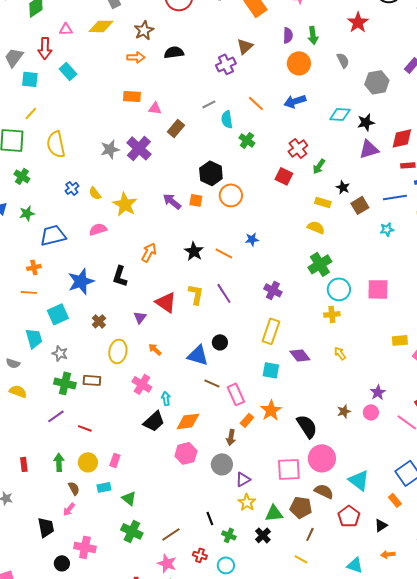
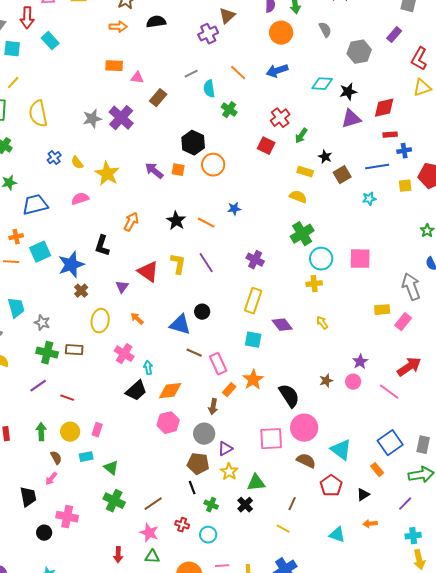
blue star: (81, 281) -> (71, 265), moved
cyan square: (58, 314) -> (40, 252), moved
brown pentagon: (301, 507) -> (198, 464), moved

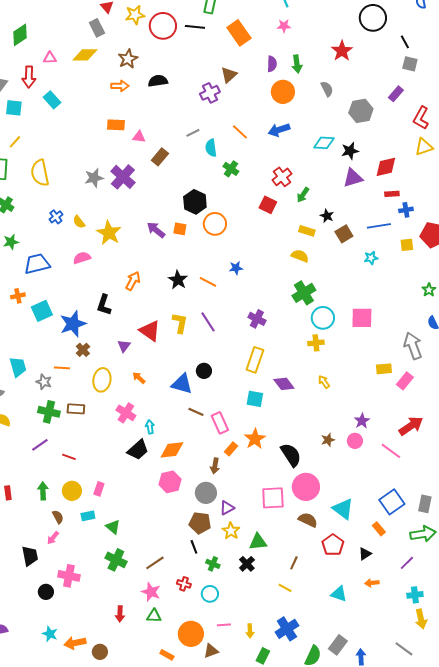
orange line: (11, 262) -> (62, 368), moved

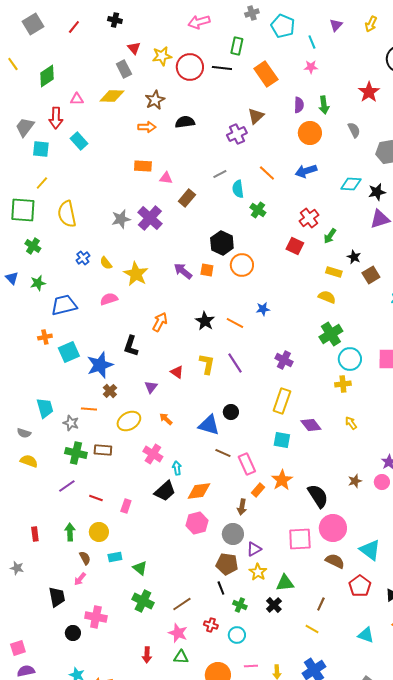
red triangle: (150, 331) -> (177, 372), size x0.6
yellow ellipse: (102, 380) -> (129, 421), turned 50
pink rectangle: (99, 489) -> (126, 506), moved

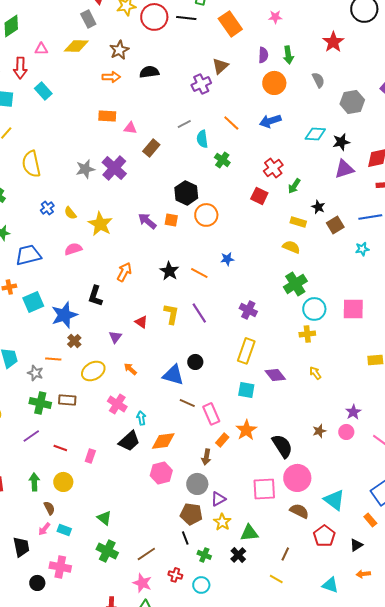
cyan rectangle: (115, 557) -> (64, 530), moved, turned 32

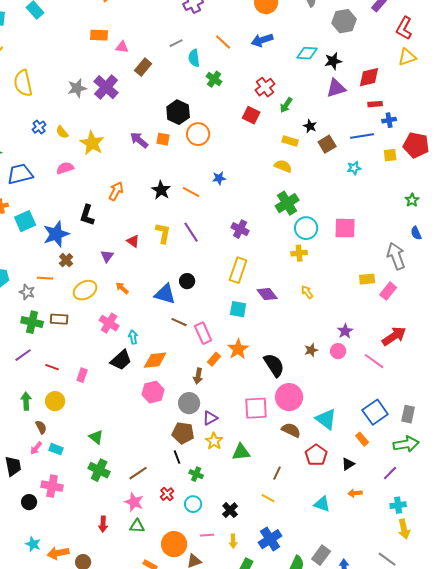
black cross: (238, 555) -> (230, 510), moved
red cross: (175, 575) -> (167, 494), turned 32

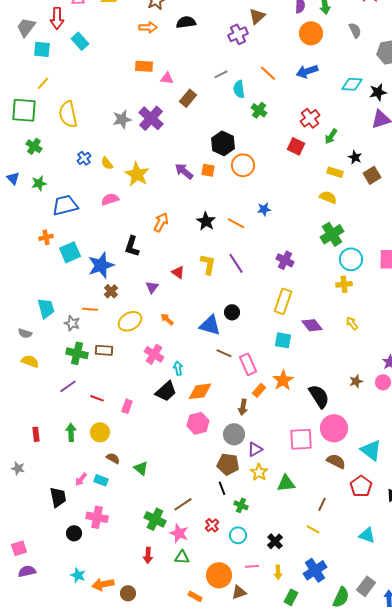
brown semicircle: (41, 427) -> (113, 458), moved, turned -32
green cross: (99, 470) -> (155, 519), moved

